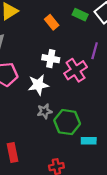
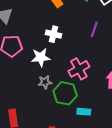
pink cross: (76, 70) -> (79, 69), moved

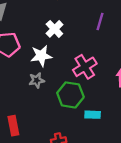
white cross: (54, 34) -> (54, 29), turned 35
gray star: (45, 82) -> (37, 80), moved

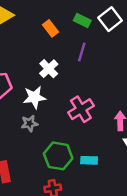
purple line: (100, 21) -> (82, 52), moved
green hexagon: (70, 95) -> (58, 156), moved

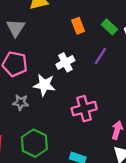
gray star: (29, 123) -> (21, 102), moved
green hexagon: (58, 156) -> (34, 143), moved

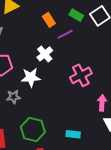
purple line: (100, 56) -> (65, 34), moved, turned 42
pink cross: (84, 109) -> (81, 75), moved

